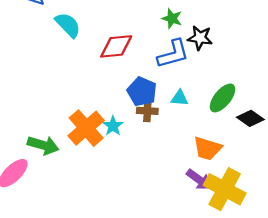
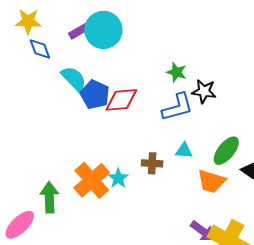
blue pentagon: (142, 92) -> (95, 95), moved
green arrow: (43, 145) -> (49, 197), turned -108
orange trapezoid: (207, 148) -> (211, 181), moved

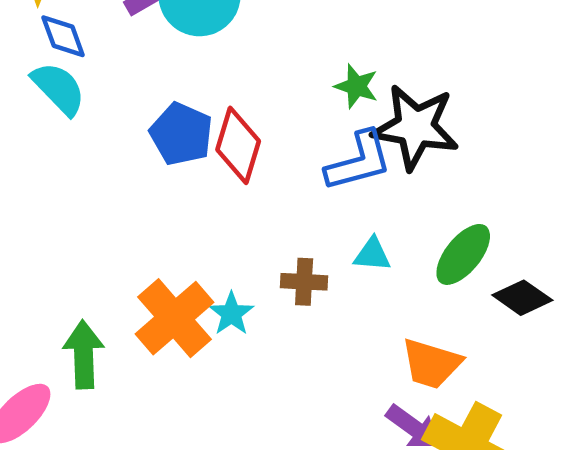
cyan semicircle: (74, 79) -> (59, 89), moved
black star: (204, 91) -> (415, 127), size x1.6
red diamond: (121, 100) -> (238, 145), turned -68
orange trapezoid: (211, 181) -> (431, 364), moved

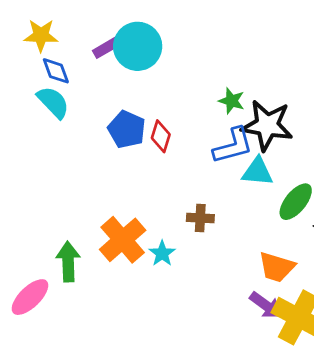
red diamond: (238, 145) -> (161, 136), size x0.7
cyan triangle: (372, 254) -> (258, 172), moved, size x1.4
cyan star: (231, 314) -> (162, 253), moved

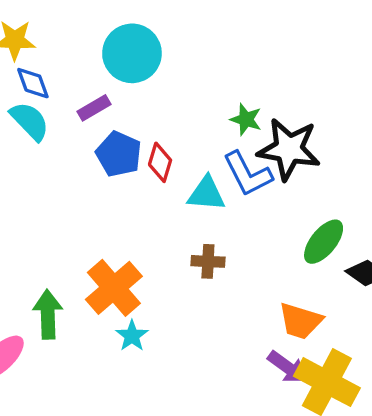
purple rectangle: (106, 48) -> (94, 108), moved
blue L-shape: (233, 146) -> (248, 174), turned 78
cyan triangle: (258, 172) -> (206, 194), moved
cyan star: (162, 253) -> (132, 336), moved

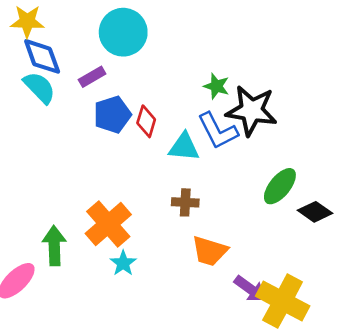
blue diamond: (33, 83) -> (42, 56), size x1.4
blue pentagon: (119, 154) -> (112, 115), turned 30
orange trapezoid: (300, 321) -> (210, 251), moved

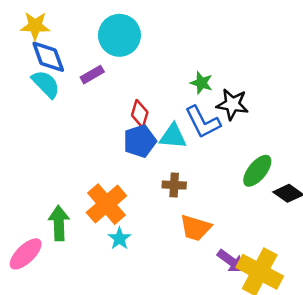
black star: (252, 111) -> (232, 104), size x0.7
blue pentagon: (112, 115) -> (140, 141), moved

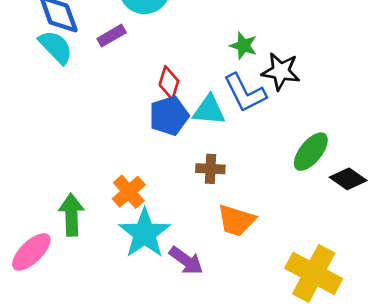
orange cross: (106, 204) -> (129, 192), size x0.7
cyan star: (119, 239) -> (145, 233), size x1.8
purple arrow: (231, 261) -> (186, 261), moved

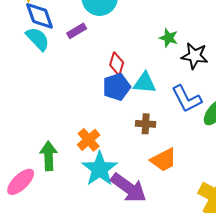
blue L-shape: (245, 93) -> (187, 99), moved
orange trapezoid: (236, 220) -> (164, 160), turned -44
purple arrow: (186, 261) -> (129, 188), size x1.5

